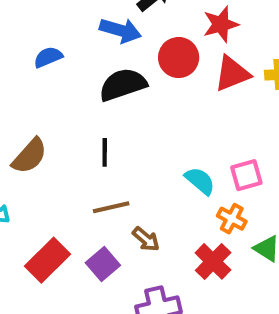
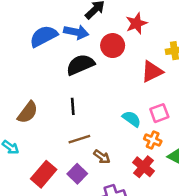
blue semicircle: (48, 57) -> (44, 36), moved, size x1.6
red triangle: (232, 74) -> (152, 72), moved

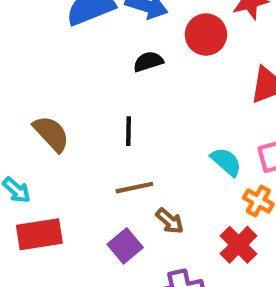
black semicircle: (80, 65) -> (148, 62), size x0.6
brown semicircle: (28, 112) -> (51, 134), turned -85
red rectangle: (44, 174) -> (39, 234), moved, turned 35

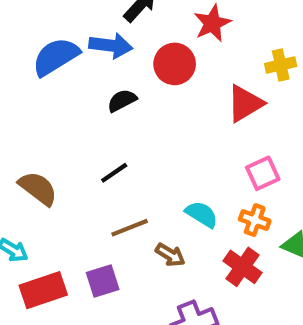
black line: (129, 131) -> (114, 173), turned 64
cyan semicircle: (226, 162) -> (202, 214), moved
purple square: (125, 246) -> (103, 281), moved, turned 32

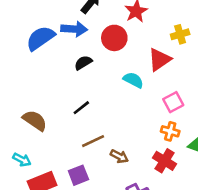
cyan semicircle: (202, 214) -> (133, 80), moved

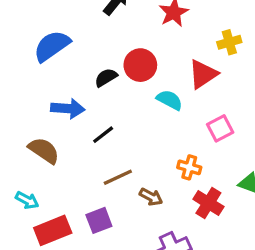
blue arrow: (74, 29) -> (68, 109), moved
red circle: (114, 38) -> (140, 65), moved
orange cross: (170, 131) -> (189, 167), moved

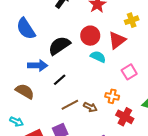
blue semicircle: (52, 46) -> (26, 29), turned -85
red circle: (140, 65) -> (90, 36), moved
black semicircle: (106, 77) -> (59, 46), size x1.6
brown arrow: (151, 197) -> (90, 107), moved

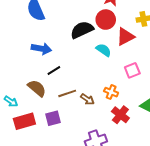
red circle: (90, 36) -> (106, 20), moved
black semicircle: (59, 46) -> (82, 30), moved
black line: (60, 80) -> (54, 70), moved
brown semicircle: (25, 91) -> (37, 88), moved

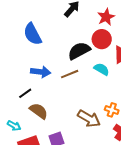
black line: (54, 70) -> (25, 93), moved
brown line: (67, 93) -> (70, 74), moved
brown arrow: (87, 99) -> (89, 119), size x1.6

